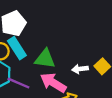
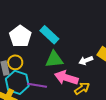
cyan rectangle: (17, 48) -> (49, 35), moved

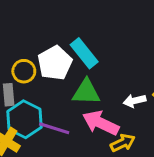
white pentagon: (20, 36) -> (55, 63), moved
yellow circle: (15, 62) -> (24, 71), moved

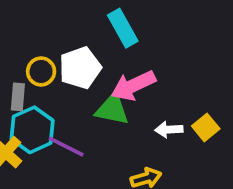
cyan rectangle: (84, 53) -> (123, 28), moved
pink arrow: (101, 123) -> (133, 86), moved, turned -60

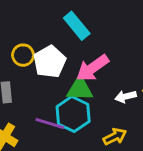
yellow circle: (41, 71) -> (23, 55), moved
cyan hexagon: (32, 130) -> (73, 114), moved

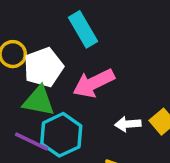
green triangle: (80, 89) -> (39, 101), moved

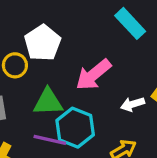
cyan rectangle: (83, 29) -> (130, 23), moved
white pentagon: (43, 67) -> (43, 43), moved

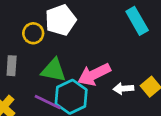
pink arrow: (93, 75) -> (94, 74), moved

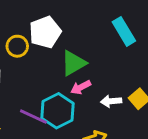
green triangle: (54, 70) -> (73, 63), moved, turned -40
pink arrow: (94, 74) -> (81, 87), size x0.6

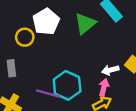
green triangle: (73, 63) -> (85, 24), moved
pink arrow: (81, 87) -> (104, 87), moved, turned 140

